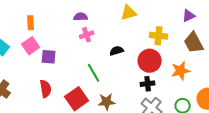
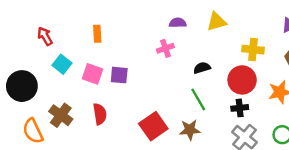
purple semicircle: (81, 17) -> (178, 23), moved
pink square: (31, 46) -> (92, 74), moved, turned -36
green line: (94, 73) -> (198, 99), moved
red semicircle: (46, 89) -> (100, 114), moved

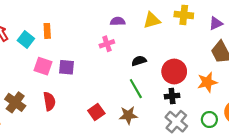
yellow cross: (253, 50) -> (184, 15), moved
cyan square: (62, 64) -> (26, 39), moved
red square: (153, 126) -> (96, 112), size x0.7

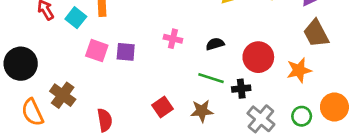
pink cross: (107, 44) -> (173, 39), moved, turned 32
green line: (136, 89) -> (211, 78), turned -42
black cross: (172, 96) -> (241, 89), moved
red semicircle: (49, 101) -> (105, 120), moved

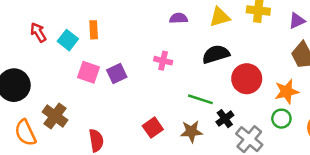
black semicircle: (215, 44) -> (216, 54), moved, size x1.5
purple square: (126, 52) -> (117, 74), turned -30
black cross: (241, 89) -> (225, 119), moved, turned -30
green circle: (302, 116) -> (281, 119), moved

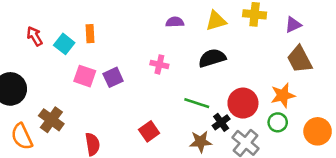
red circle: (247, 79) -> (243, 103), moved
brown star: (191, 131) -> (201, 142), moved

